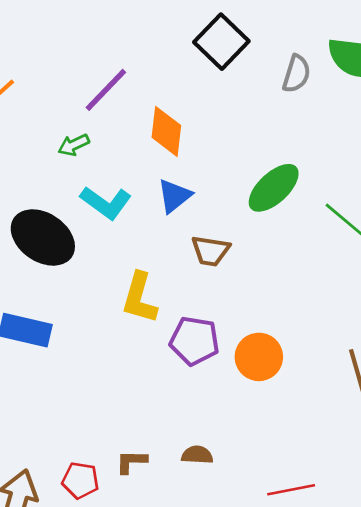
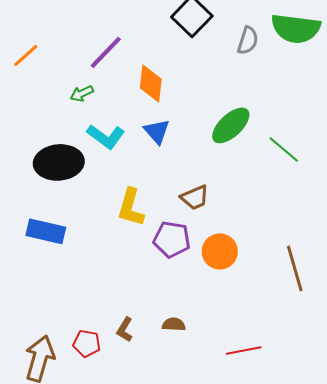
blue triangle: (174, 196) -> (157, 131), turned -32
black ellipse: (43, 237) -> (59, 162), turned -39
brown trapezoid: (211, 251) -> (195, 197), moved, turned -32
brown L-shape: (131, 462) -> (125, 329), turned -60

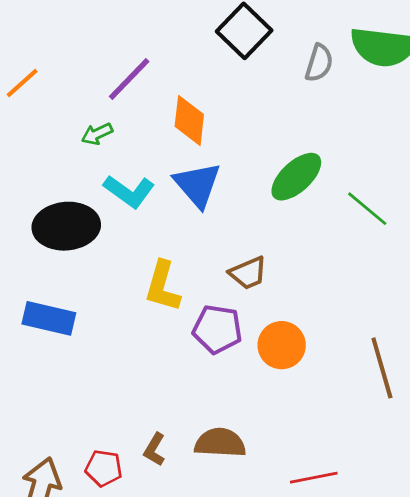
blue triangle: (157, 131) -> (197, 185), size x1.4
brown semicircle: (174, 324) -> (220, 443), size x1.6

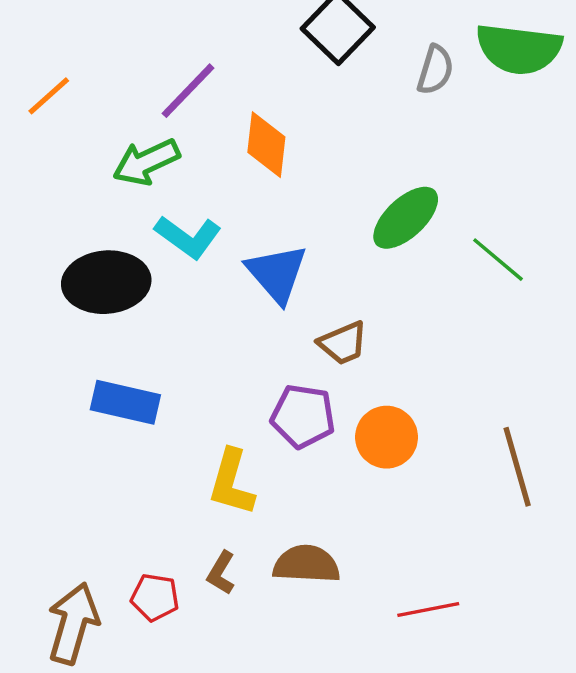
green arrow: (97, 134) -> (146, 162), size x1.6
blue triangle: (197, 185) -> (277, 273), moved
yellow L-shape: (163, 286) -> (232, 482), moved
blue rectangle: (49, 318) -> (125, 402), moved

